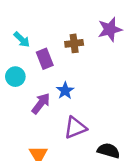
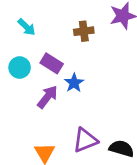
purple rectangle: (45, 59) -> (52, 63), moved, turned -36
purple triangle: (75, 128) -> (85, 140), moved

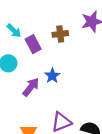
purple rectangle: (52, 63) -> (33, 44), moved, turned 30

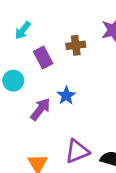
cyan arrow: (14, 31) -> (23, 30), moved, turned 84

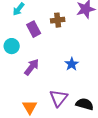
blue star: (66, 96) -> (72, 64), moved
purple triangle: (77, 151) -> (59, 98), turned -30

